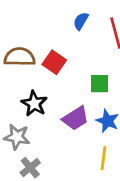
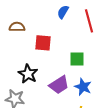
brown semicircle: (20, 57) -> (17, 27), moved, size x0.7
red square: (54, 62) -> (43, 43), turned -30

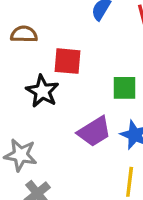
black star: (28, 74) -> (42, 91), moved

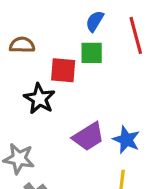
green square: (125, 88) -> (92, 53), moved

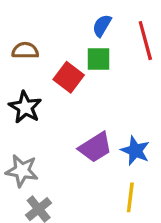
red square: (63, 70) -> (69, 77), turned 32
black star: (39, 99) -> (25, 107), moved

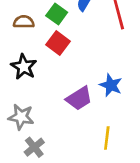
green square: (99, 59) -> (57, 14), moved, turned 36
blue star: (135, 151) -> (111, 85), moved

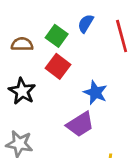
blue star: (111, 85) -> (95, 93), moved

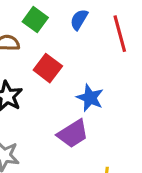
green square: (57, 36) -> (35, 20), moved

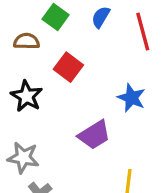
blue star: (90, 98) -> (131, 98), moved

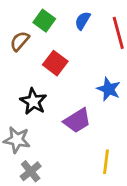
brown semicircle: (26, 41) -> (20, 41), turned -50
black star: (26, 96) -> (33, 101), moved

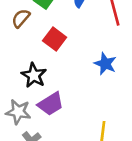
purple trapezoid: (77, 121) -> (51, 104), moved

